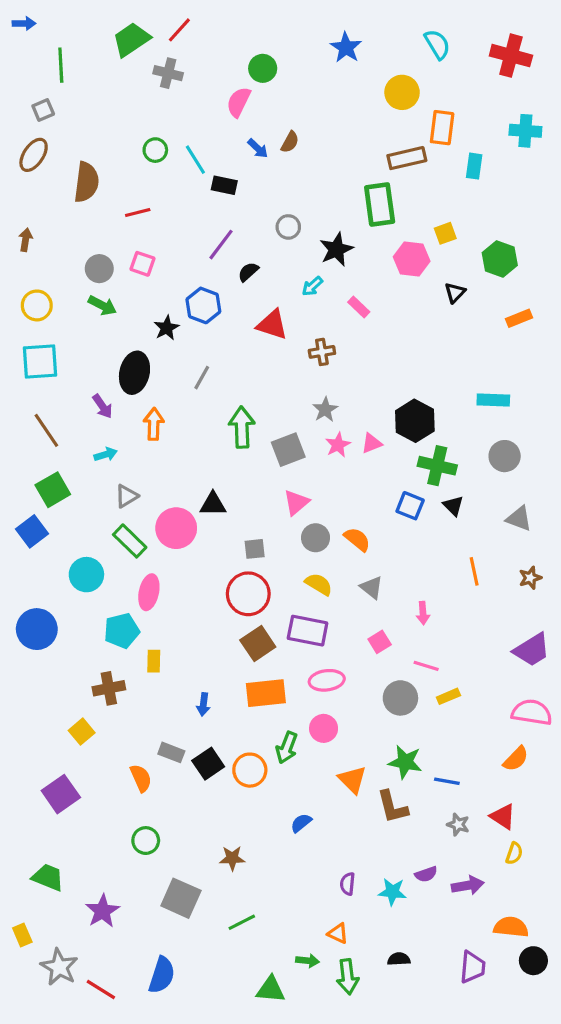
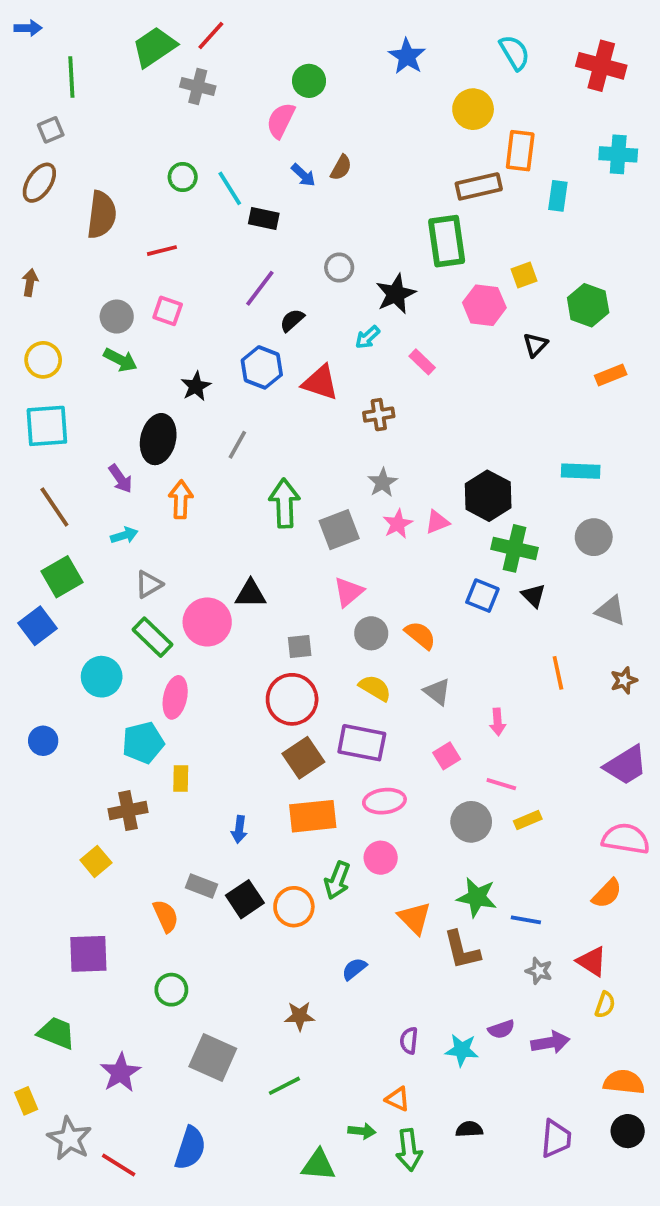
blue hexagon: (203, 305) -> (262, 367), moved
blue circle: (37, 629) -> (43, 741), size x0.6
purple square: (61, 794) -> (88, 954), moved, turned 33
brown star: (232, 858) -> (300, 1016), moved
orange semicircle: (511, 927) -> (624, 1082), moved

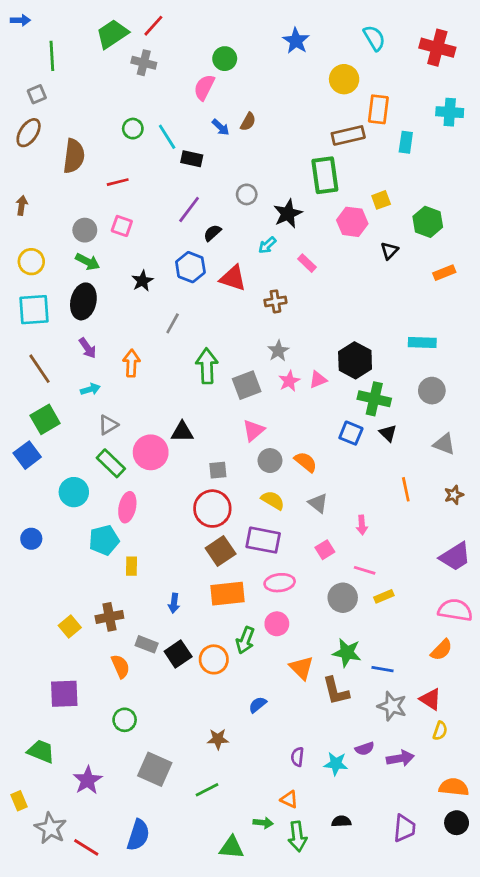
black ellipse: (158, 439) -> (83, 301), moved
brown cross: (128, 811) -> (109, 617), moved
gray star: (539, 971) -> (392, 706), size x1.5

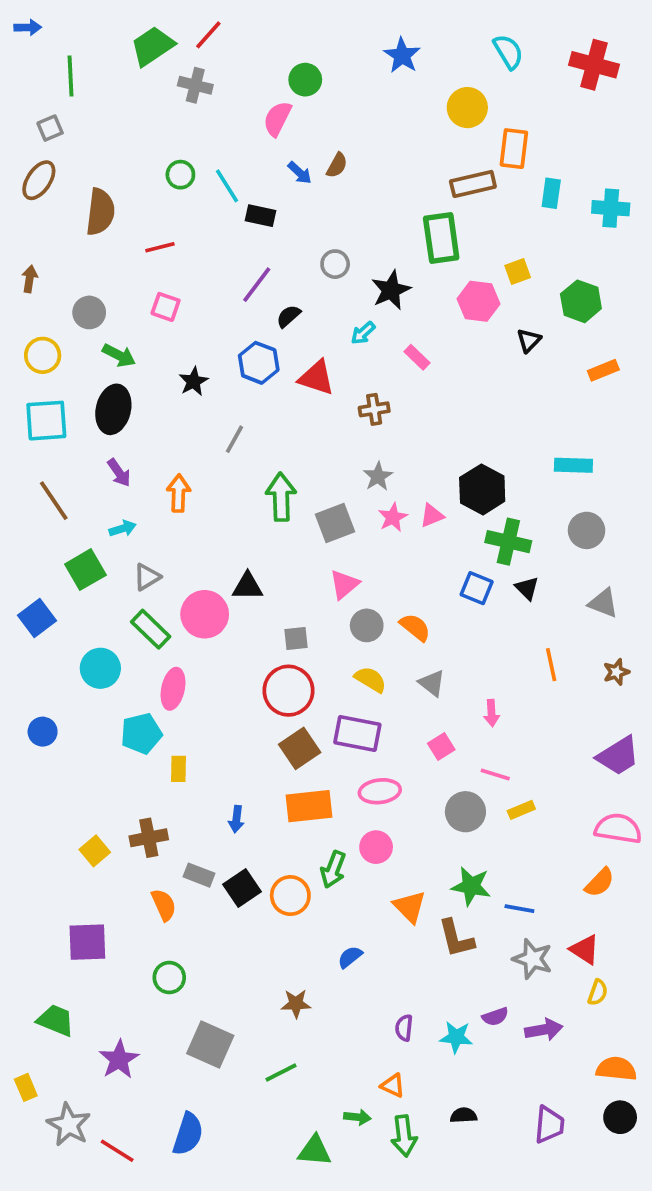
cyan cross: (450, 112) -> (611, 208), moved
gray circle: (85, 230) -> (89, 312), moved
green square: (45, 419) -> (85, 570), moved

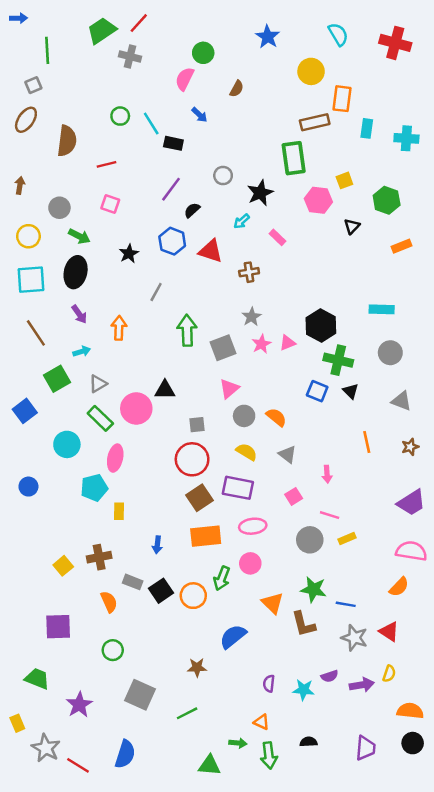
brown semicircle: (337, 165) -> (237, 89), moved
blue semicircle: (350, 957) -> (233, 636), size x1.6
yellow semicircle: (598, 992) -> (389, 674), moved

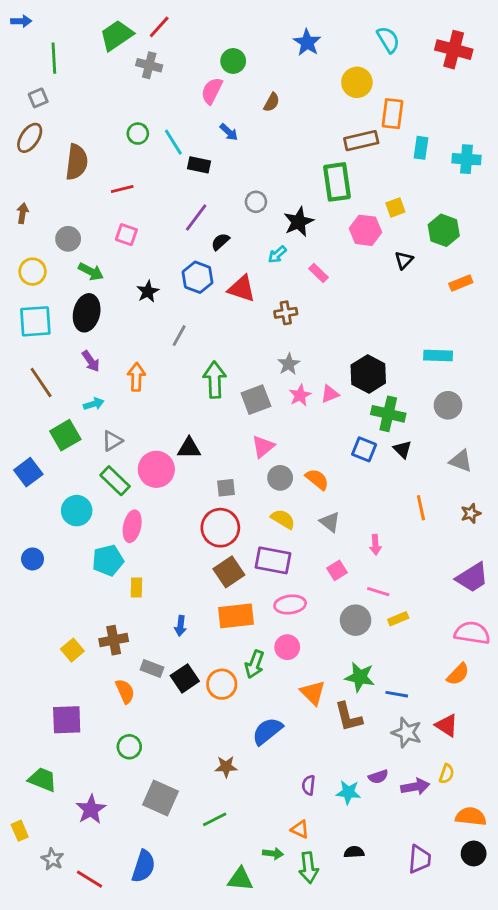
gray star: (46, 748) -> (52, 859), size x0.7

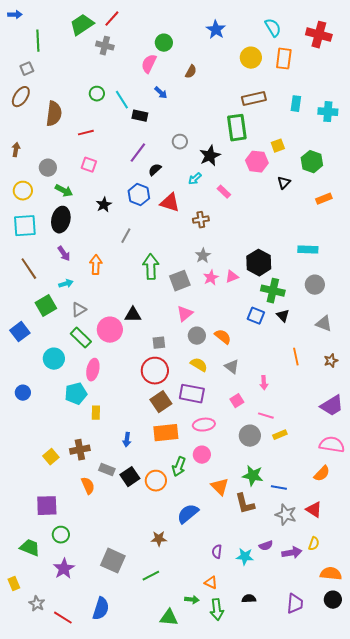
orange rectangle: (393, 114) -> (284, 59), moved
green circle: (129, 747) -> (61, 535), moved

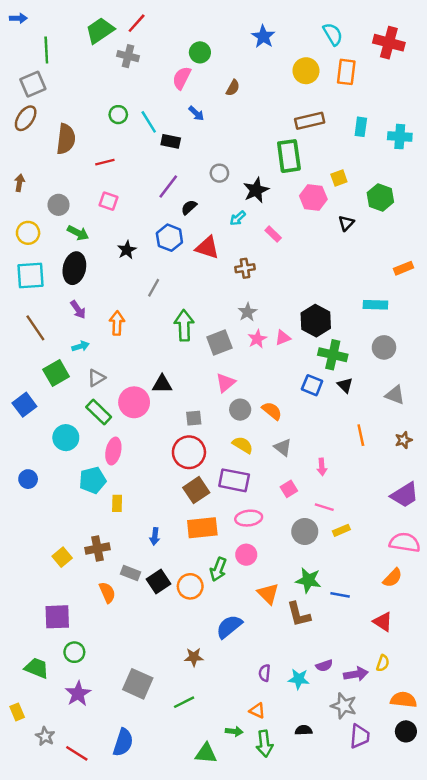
gray square: (27, 69) -> (33, 84), size x1.5
orange rectangle: (324, 199) -> (403, 268), moved
gray star: (286, 515) -> (344, 706), moved

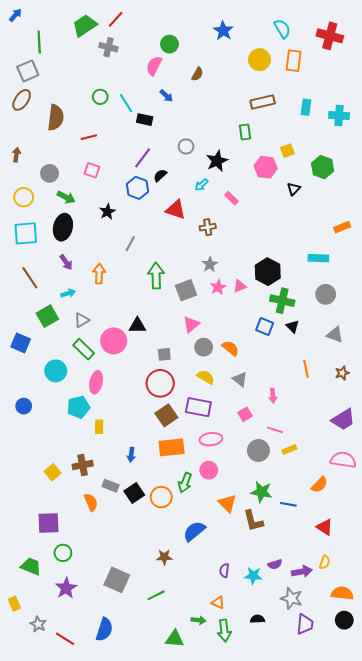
blue arrow: (18, 18) -> (15, 15), turned -48
green rectangle: (289, 156) -> (245, 132), size x0.6
blue hexagon: (169, 238) -> (137, 188), moved
blue square: (24, 405) -> (21, 343), turned -30
orange semicircle: (393, 578) -> (319, 485), moved

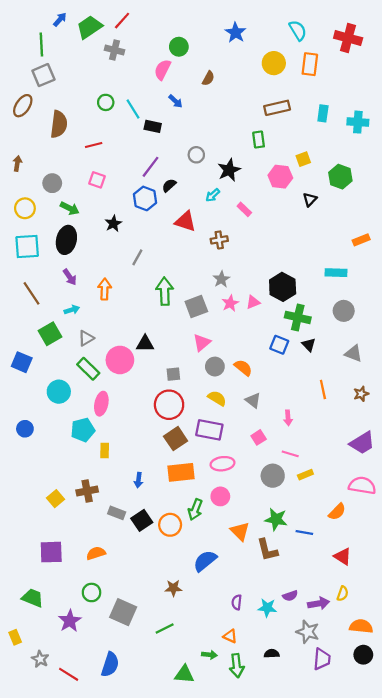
blue arrow: (15, 15) -> (60, 19), moved
gray square: (28, 71) -> (43, 75), moved
orange semicircle: (91, 502) -> (96, 553), moved, turned -84
green circle: (63, 553) -> (92, 592), moved

